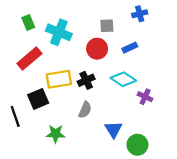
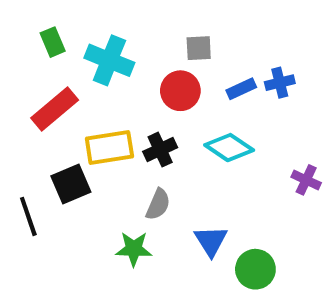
blue cross: (140, 14) -> (280, 83), moved
purple cross: (145, 97) -> (306, 180), moved
green star: (56, 134) -> (134, 249), moved

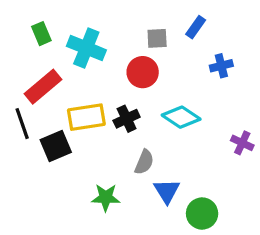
blue rectangle: (241, 89) -> (196, 27), moved, turned -30
gray semicircle: (158, 204) -> (144, 162), moved
black line: (28, 216) -> (22, 124), moved

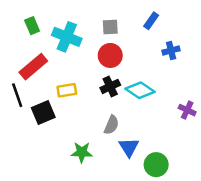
gray square: (157, 38) -> (110, 27), moved
yellow rectangle: (86, 117) -> (67, 90), size x0.7
black cross: (127, 119) -> (110, 86), moved

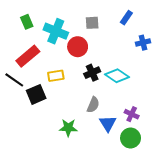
red circle: (110, 55) -> (78, 47), moved
black line: (17, 95) -> (14, 80), turned -36
purple cross: (187, 110) -> (132, 114), moved

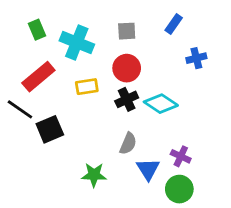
red circle: (78, 47) -> (127, 68), moved
yellow rectangle: (56, 76) -> (87, 87), moved

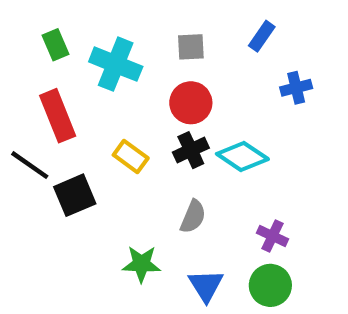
red rectangle: (38, 77) -> (58, 116), turned -72
yellow rectangle: (87, 87) -> (131, 156), moved, turned 45
blue triangle: (148, 169) -> (206, 285), moved

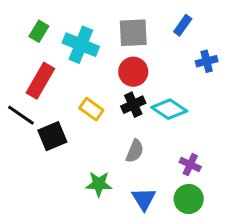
green rectangle: (55, 45) -> (39, 31), turned 54
gray square: (191, 47) -> (133, 33), size x1.5
red rectangle: (58, 116) -> (40, 81), turned 52

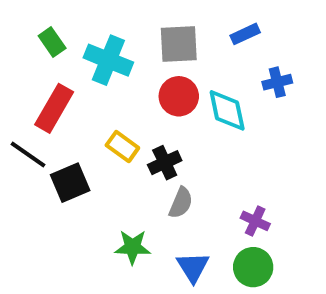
blue rectangle: (183, 25) -> (245, 34), turned 30
green rectangle: (39, 31) -> (52, 42), turned -66
black cross: (133, 105) -> (165, 163), moved
cyan diamond: (169, 109) -> (227, 110), moved, turned 44

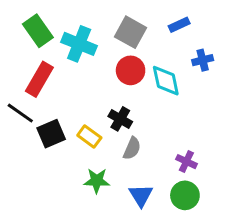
green rectangle: (52, 42) -> (38, 31), size x1.5
gray square: (179, 44) -> (131, 32), turned 32
yellow rectangle: (122, 147) -> (89, 137), moved
black cross: (165, 163) -> (120, 119), turned -35

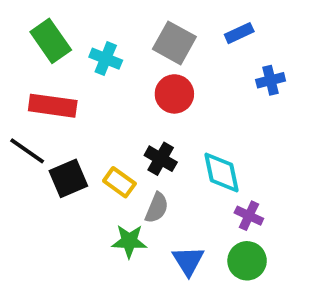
cyan cross: (79, 44) -> (106, 59), size x0.7
red rectangle: (39, 79) -> (53, 106), turned 68
cyan diamond: (166, 81) -> (222, 172), moved
gray semicircle: (132, 148) -> (157, 208), moved

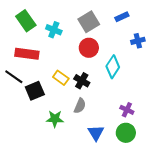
gray square: (174, 43) -> (89, 22), turned 30
cyan diamond: (222, 172) -> (113, 67), moved, turned 45
yellow rectangle: (119, 182) -> (61, 78), moved
green star: (129, 241) -> (55, 119), moved

